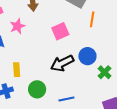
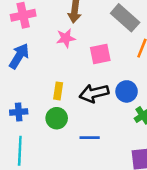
pink star: (17, 26) -> (66, 38), moved
yellow rectangle: (17, 70) -> (58, 91), moved

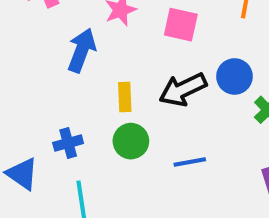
pink square: (100, 54) -> (181, 25), turned 35
blue arrow: (19, 56) -> (82, 50), moved

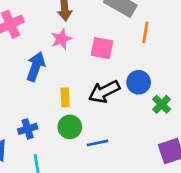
blue line: (190, 162) -> (98, 143), moved

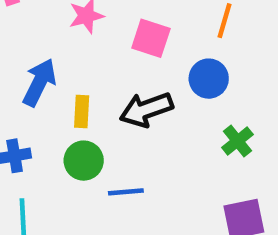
blue arrow: (36, 66) -> (39, 82), moved
blue circle: (139, 82) -> (209, 79), moved

